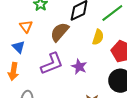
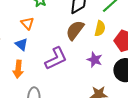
brown semicircle: (60, 32) -> (75, 30), moved
purple star: (79, 67) -> (95, 60), moved

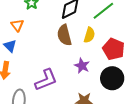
brown semicircle: (75, 30) -> (64, 35), turned -55
purple L-shape: (56, 58) -> (46, 80), moved

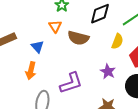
orange triangle: (17, 25) -> (55, 26), moved
brown semicircle: (64, 35) -> (78, 38), moved, turned -65

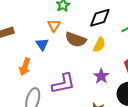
yellow semicircle: (117, 41) -> (99, 45), moved
blue triangle: (37, 47) -> (42, 44), moved

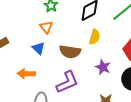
brown semicircle: (76, 40) -> (70, 52), moved
orange arrow: (25, 67) -> (26, 74), turned 84

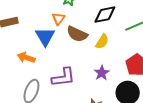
blue triangle: (38, 48) -> (45, 37), size x1.5
brown semicircle: (70, 52) -> (77, 34), moved

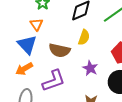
brown semicircle: (77, 34) -> (59, 50), moved
orange arrow: (26, 58) -> (24, 69), moved, turned -36

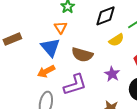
yellow semicircle: (84, 37) -> (116, 40), moved, turned 35

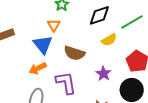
purple L-shape: (75, 85) -> (66, 83), turned -85

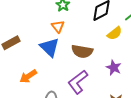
orange arrow: (38, 68) -> (28, 76), moved
purple L-shape: (66, 83) -> (78, 82), turned -110

